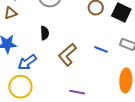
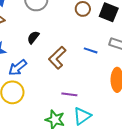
black semicircle: (45, 33) -> (33, 37), turned -136

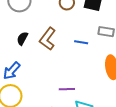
brown L-shape: (57, 58) -> (48, 39), moved

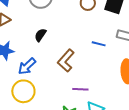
brown L-shape: (48, 39) -> (66, 60), moved

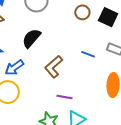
black semicircle: (40, 35) -> (31, 38), size x1.5

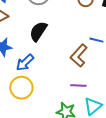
brown L-shape: (54, 67) -> (79, 55), moved

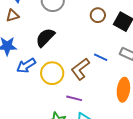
yellow circle: (21, 88) -> (52, 73), moved

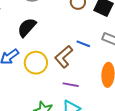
purple line: (74, 98) -> (71, 85), moved

